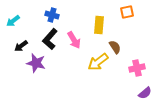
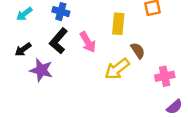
cyan arrow: (13, 21) -> (24, 14), moved

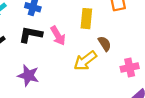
black L-shape: (58, 41) -> (31, 35), turned 60
purple star: (41, 70) -> (28, 75), moved

